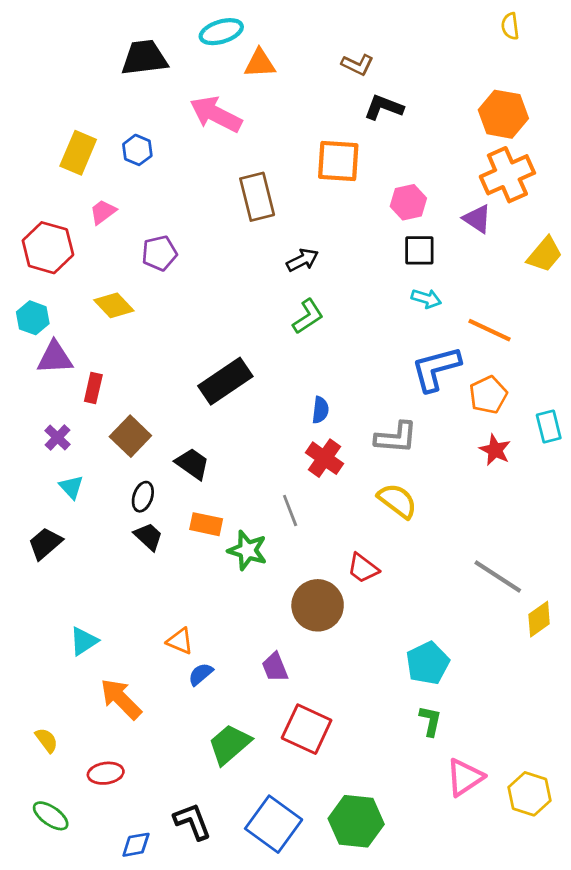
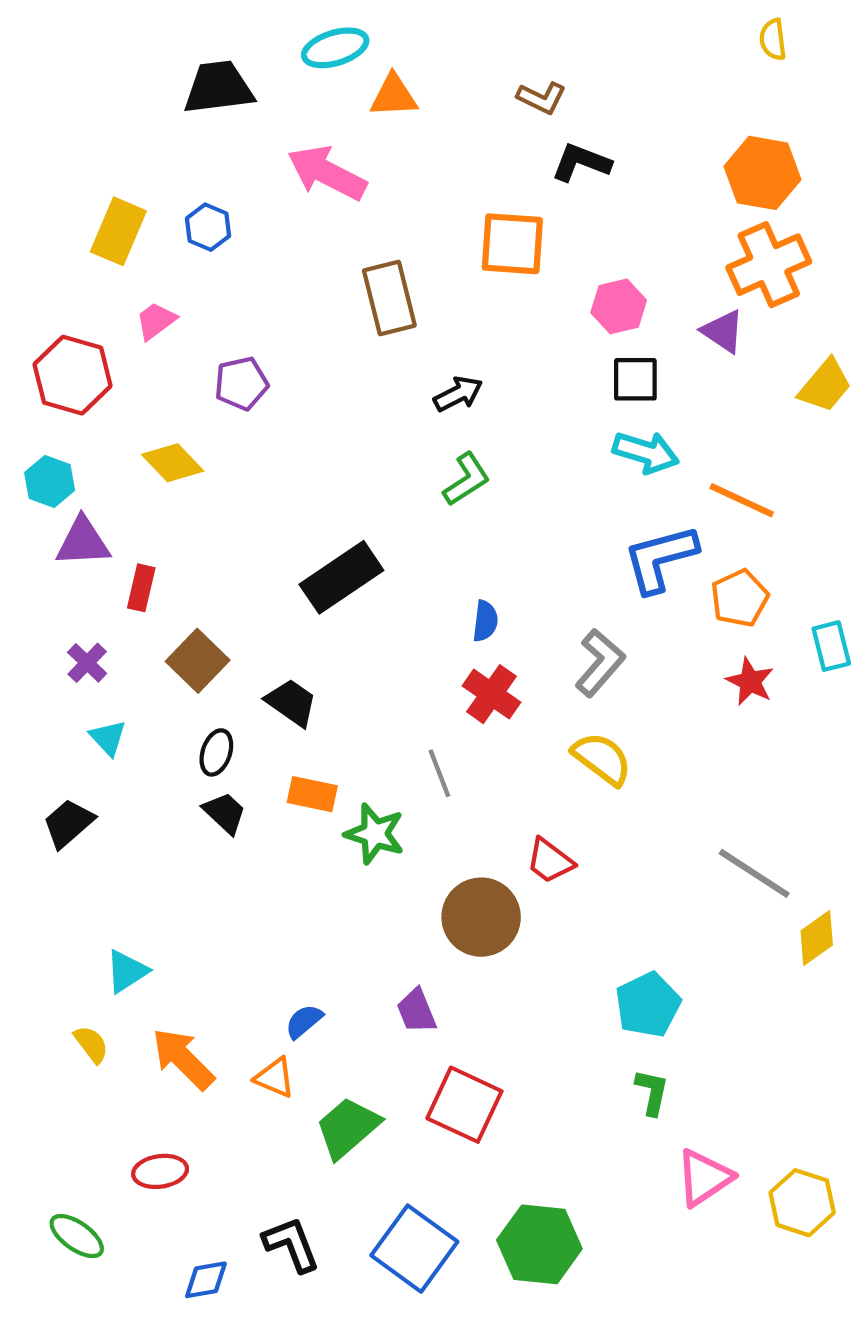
cyan arrow: (426, 299) -> (646, 452), size x1.4
gray L-shape: (396, 438) -> (600, 663), turned -54
orange triangle: (180, 641) -> (275, 1078), moved
yellow semicircle: (47, 740) -> (91, 1044), moved

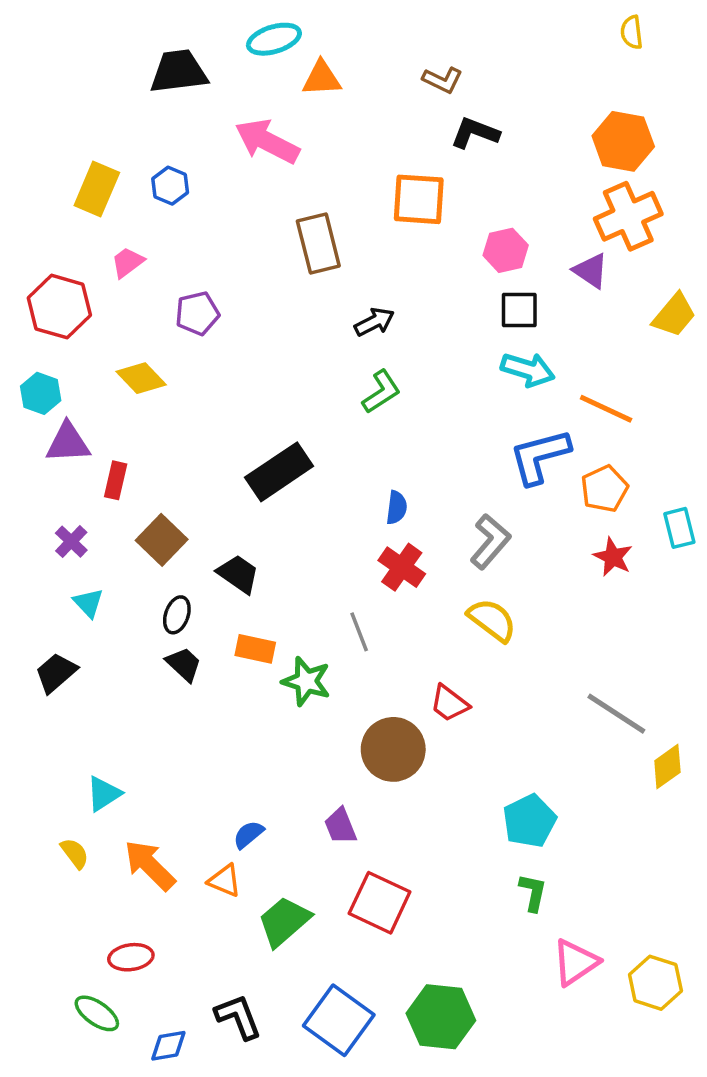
green ellipse: (77, 1236) -> (97, 1013), moved

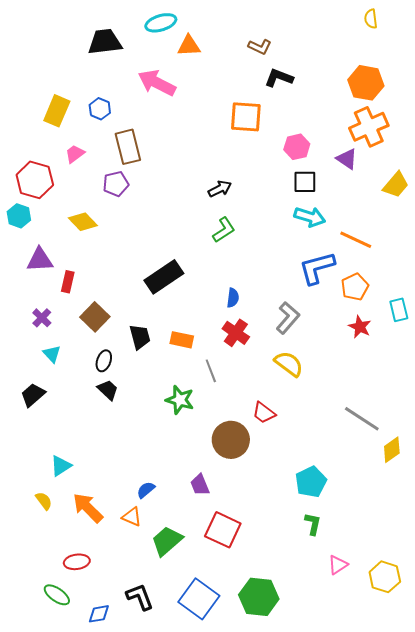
brown rectangle: (318, 244) -> (128, 147), moved
cyan hexagon: (41, 393) -> (19, 216), moved
black trapezoid: (238, 574) -> (140, 337), turned 40
orange rectangle: (255, 649) -> (182, 340), moved
pink triangle: (575, 962) -> (338, 565), size x0.7

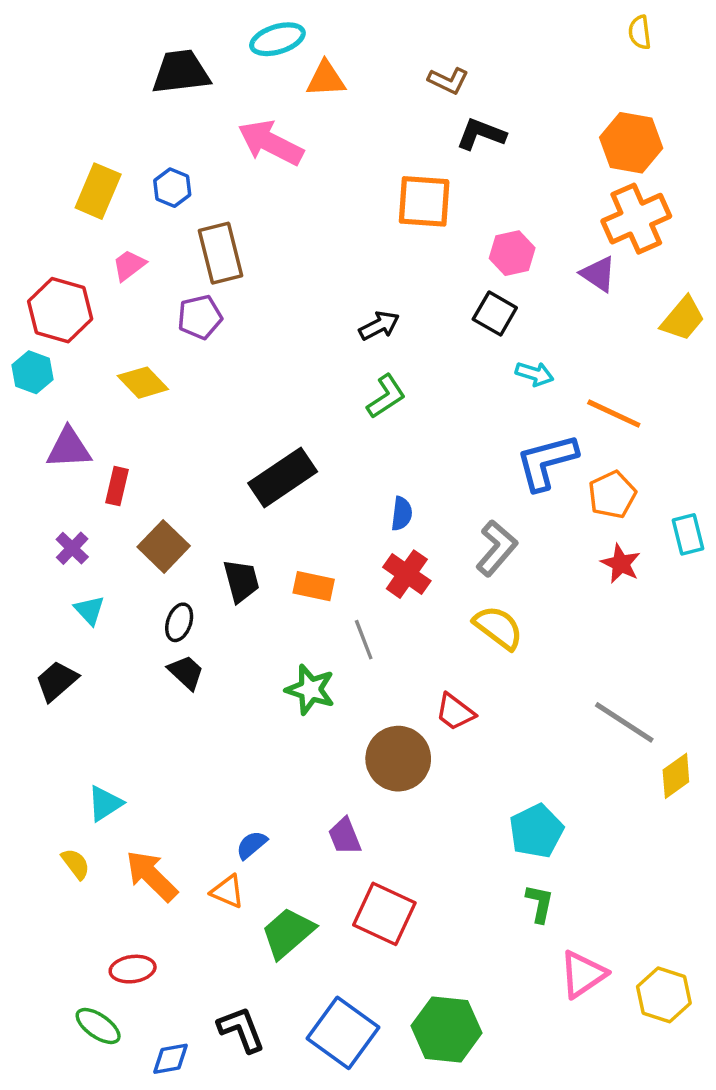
black square: (305, 182) -> (495, 314), moved, turned 30
cyan arrow: (310, 217) -> (534, 374), size x0.7
pink triangle: (338, 565) -> (583, 974), size x1.4

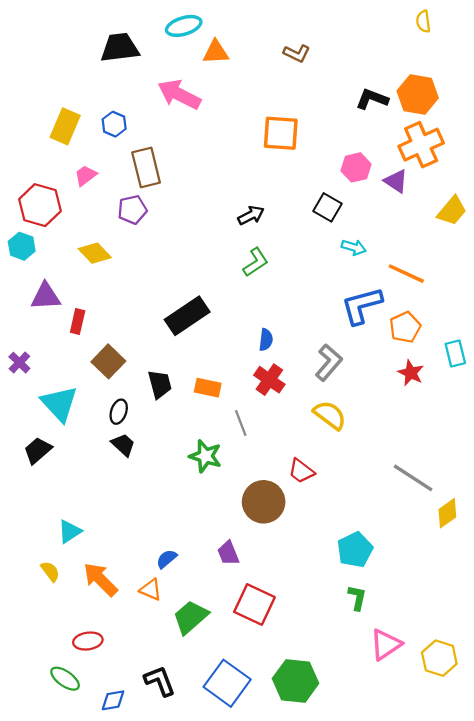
black L-shape: (481, 134) -> (372, 99), moved
pink hexagon: (512, 253) -> (356, 167), moved
purple cross: (72, 548) -> (19, 363), moved
cyan triangle: (89, 610) -> (59, 404), size x1.8

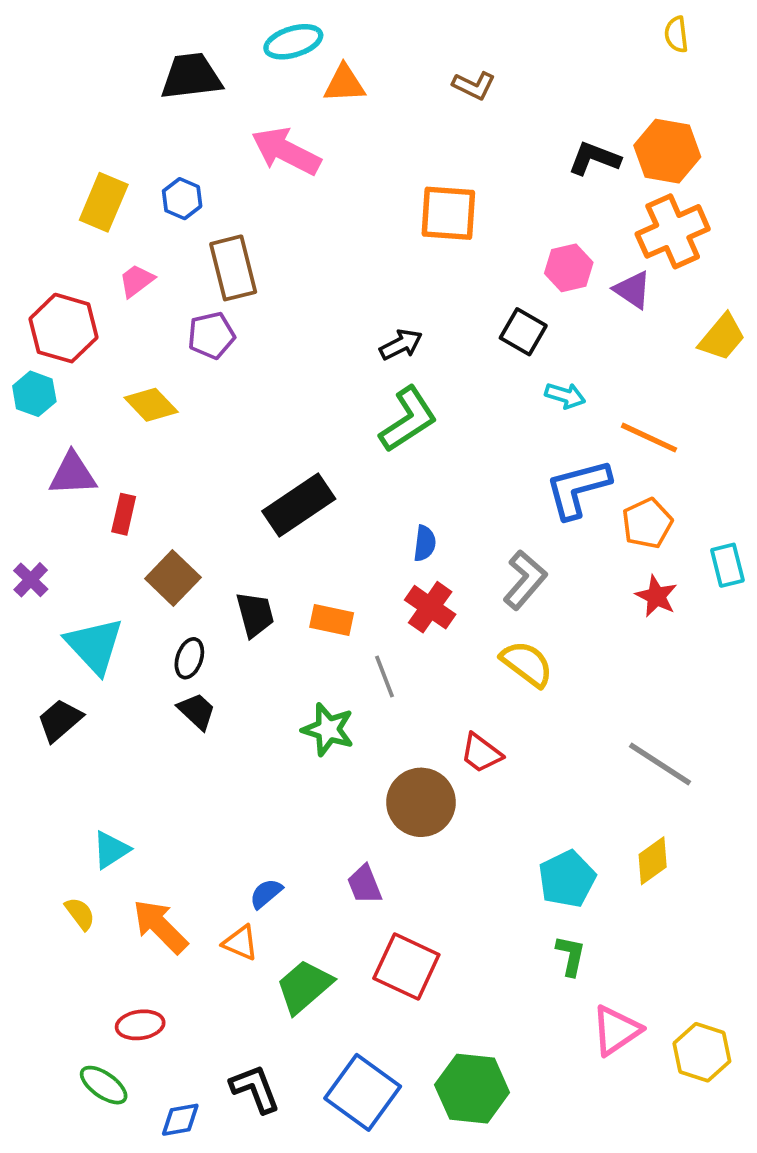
green L-shape: (256, 262) -> (408, 419), size x1.4
yellow diamond: (447, 513) -> (653, 861), moved

